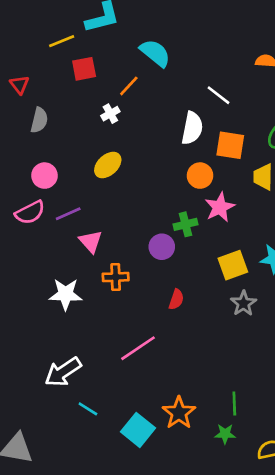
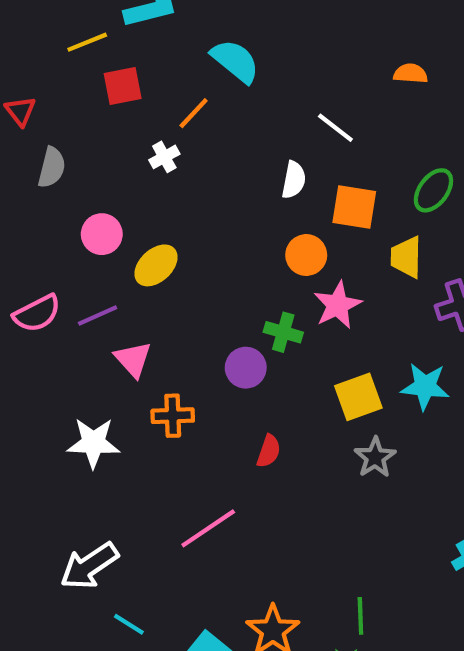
white semicircle: (192, 128) -> (294, 180), size x0.7
yellow ellipse: (108, 165) -> (156, 265), moved
pink circle: (44, 176) -> (102, 234), moved
green cross: (186, 224) -> (283, 332), turned 30

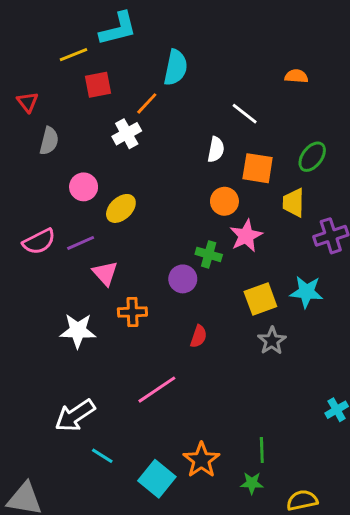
cyan semicircle: (235, 61) -> (176, 68), turned 63
white cross: (164, 157) -> (127, 134), size x1.4

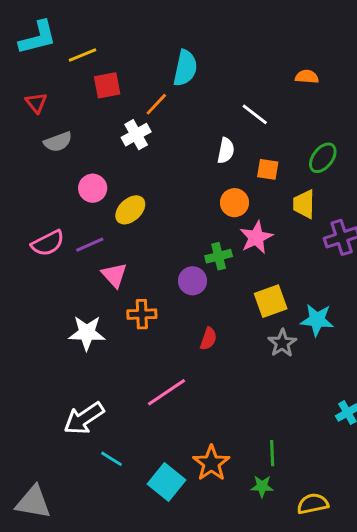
cyan L-shape: (118, 29) -> (38, 38), moved
gray semicircle: (49, 141) -> (58, 142), turned 56
orange square: (258, 168) -> (268, 169), size x0.7
green cross: (209, 254) -> (219, 256), turned -30
cyan star: (306, 292) -> (317, 320), moved

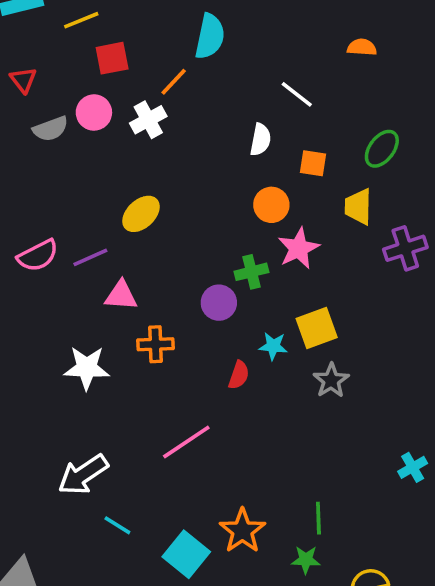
pink circle: (93, 188) -> (94, 113), moved
pink triangle: (114, 275) -> (121, 295), turned -44
cyan star: (317, 320) -> (273, 346), moved, size x0.7

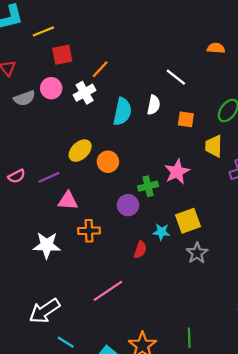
cyan semicircle: (210, 36) -> (122, 112), moved
orange circle: (271, 205) -> (108, 162), moved
pink semicircle: (38, 256) -> (17, 176), size x0.7

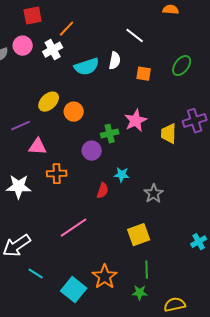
cyan semicircle: (122, 112) -> (87, 67), turned 60
yellow trapezoid: (214, 146) -> (169, 134), moved
yellow square: (188, 221) -> (139, 235), moved

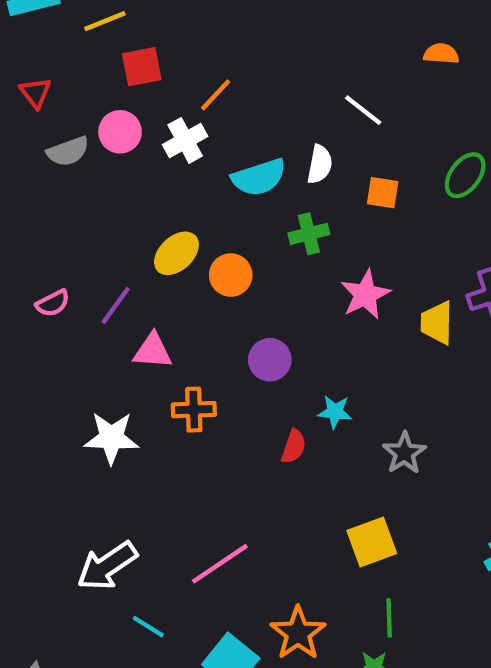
purple line: (21, 126) -> (116, 305), turned -30
green cross: (110, 134) -> (309, 234), moved
pink line: (74, 228) -> (220, 564), moved

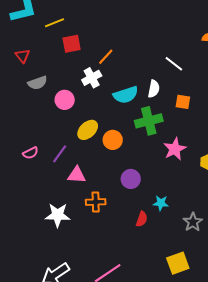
pink circle: (120, 132) -> (65, 100), moved
green cross: (309, 234) -> (149, 121), size x1.5

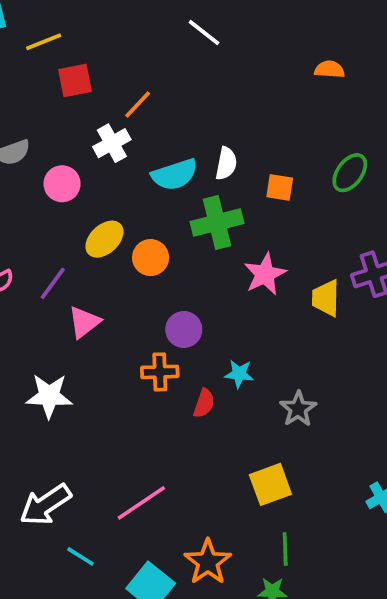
white line: (174, 64) -> (204, 33), moved
pink triangle: (77, 175) -> (84, 322), turned -42
orange cross: (96, 202) -> (160, 372), moved

